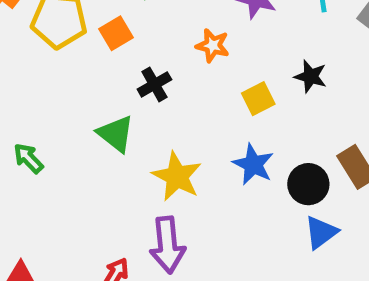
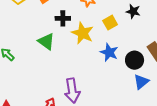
black cross: (154, 84) -> (63, 18), turned 32
yellow star: (177, 176) -> (83, 33), moved

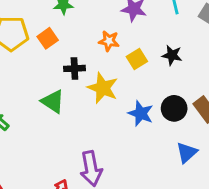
yellow square: (110, 23) -> (137, 59), moved
black circle: (135, 60) -> (174, 108), moved

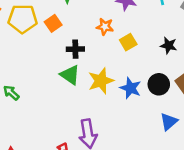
black star: (172, 55) -> (169, 45), moved
yellow star: (103, 88) -> (101, 81), moved, turned 30
green triangle: (53, 101) -> (70, 75), moved

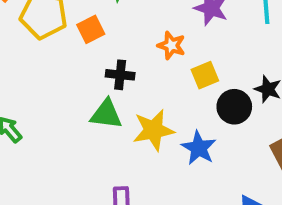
green triangle: (70, 75) -> (106, 114), turned -35
black circle: (159, 84) -> (234, 107), moved

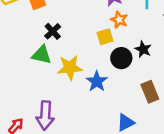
orange star: (171, 45) -> (119, 20), moved
black cross: (120, 75) -> (53, 31), turned 35

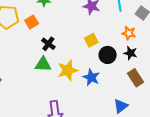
orange star: (119, 20) -> (129, 33), moved
black star: (143, 49) -> (130, 53), moved

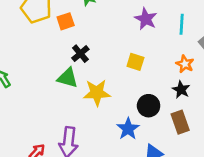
yellow square: (91, 40) -> (135, 62), turned 32
black circle: (108, 55) -> (149, 106), moved
blue star: (91, 77) -> (128, 129), moved

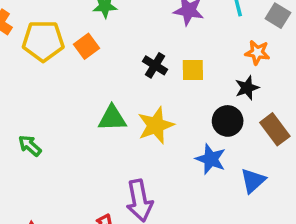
black cross: (80, 54) -> (155, 65), moved
black star: (181, 90) -> (247, 88), moved, turned -30

